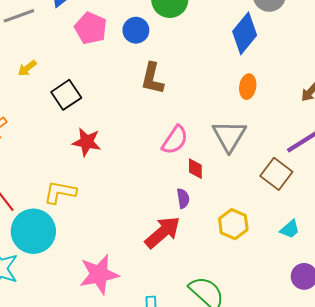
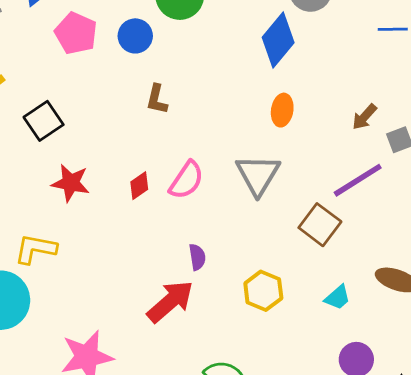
brown L-shape: (152, 78) -> (157, 99), size x0.7
red diamond: (195, 169) -> (139, 186), moved, turned 55

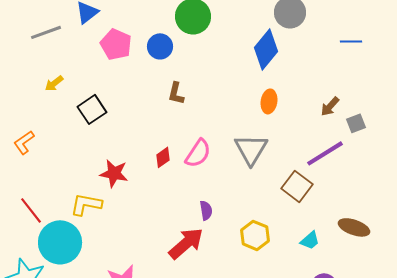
red star: (71, 183) -> (114, 173), moved

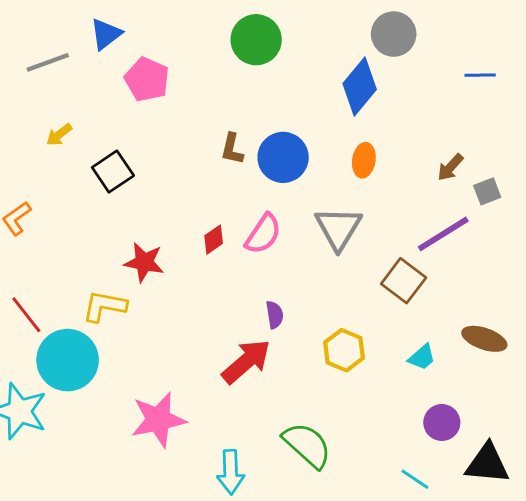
blue circle: (160, 46) -> (283, 157), moved, size x1.4

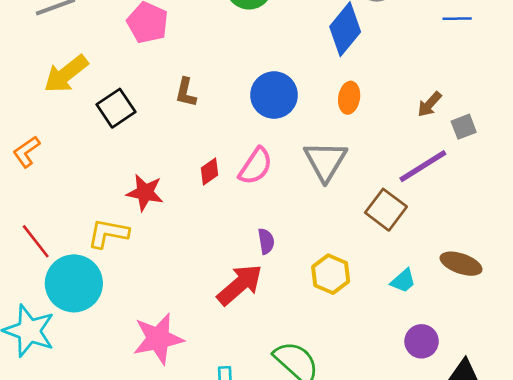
yellow arrow: (59, 135) -> (66, 74), size x1.8
brown L-shape: (232, 149) -> (186, 92), moved

